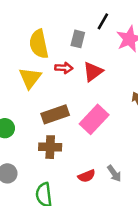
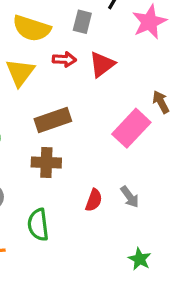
yellow semicircle: (39, 44) -> (32, 28), turned -60
pink rectangle: (94, 119) -> (131, 128), moved
red semicircle: (87, 176) -> (94, 200), turned -48

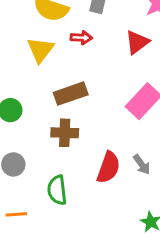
red triangle: (102, 64) -> (137, 42), moved
red semicircle: (94, 200) -> (108, 168), size x1.5

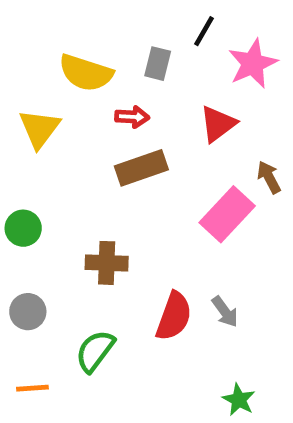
yellow triangle: (41, 50) -> (39, 128), moved
brown rectangle: (71, 94) -> (141, 168), moved
green semicircle: (57, 190) -> (95, 351), turned 44

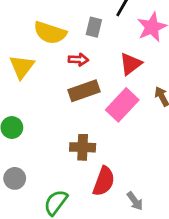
pink rectangle: (227, 214) -> (122, 105), moved
brown cross: (107, 263) -> (83, 147), moved
gray arrow: (225, 312) -> (135, 201), moved

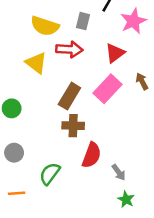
red arrow: (78, 60) -> (69, 49), size x1.5
yellow triangle: (22, 67) -> (36, 63), moved, turned -30
brown rectangle: (84, 91) -> (69, 96), moved, turned -40

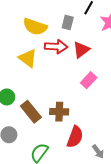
red triangle: (115, 53) -> (81, 50), moved
pink rectangle: (108, 89) -> (89, 80), size x0.7
brown rectangle: (69, 96) -> (31, 112), moved, turned -70

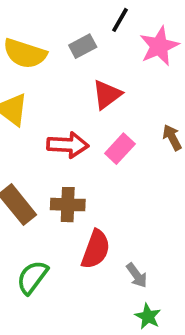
gray rectangle: (68, 22) -> (83, 46), turned 48
red arrow: (56, 47) -> (68, 145), moved

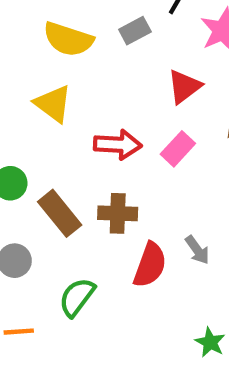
red triangle: (107, 95) -> (184, 87), moved
gray arrow: (137, 275) -> (197, 250), moved

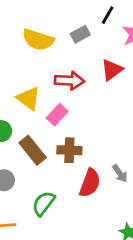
yellow triangle: (53, 104) -> (28, 98), moved
red arrow: (118, 145) -> (69, 81), moved
pink rectangle: (178, 149) -> (57, 115), moved

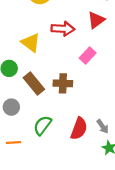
pink rectangle: (57, 115) -> (88, 56), moved
gray arrow: (120, 173) -> (103, 126), moved
red semicircle: (90, 183) -> (79, 129), moved

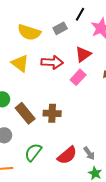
yellow triangle: (31, 43) -> (20, 63), moved
pink rectangle: (88, 56) -> (78, 77), moved
red semicircle: (79, 129) -> (67, 155), turned 30

